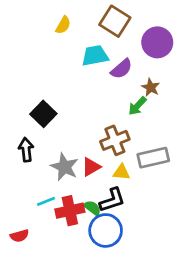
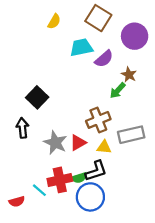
cyan line: (46, 201) -> (39, 190), moved, turned 63
green semicircle: (92, 208) -> (79, 178), turned 126

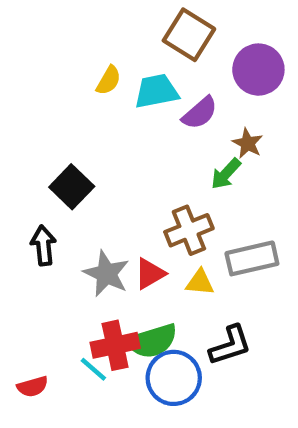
yellow semicircle: (54, 21) -> (109, 80), moved
black L-shape: (96, 171) -> (230, 345), moved
green semicircle: (79, 178) -> (152, 341), size x1.6
cyan line: (39, 190) -> (93, 369), moved

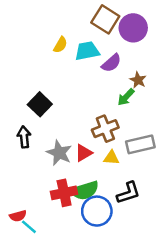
purple circle: (258, 70) -> (133, 28), moved
cyan line: (93, 369) -> (29, 227), moved

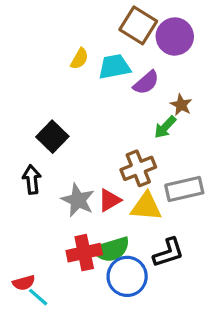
yellow triangle: (111, 158) -> (146, 206), size x1.5

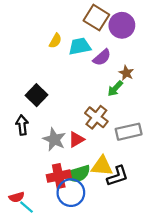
brown cross: (138, 168) -> (96, 117), turned -30
yellow triangle: (146, 206) -> (102, 166), moved
blue circle: (127, 276) -> (71, 193), moved

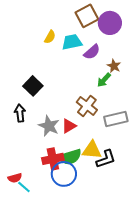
brown square: (96, 18) -> (87, 16), turned 30

